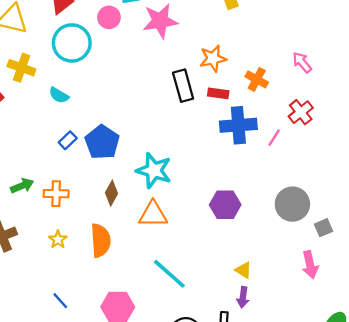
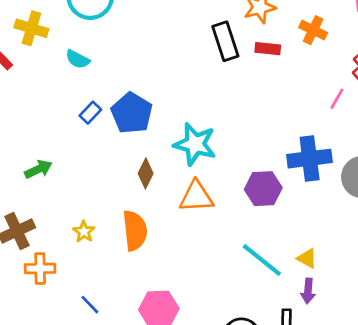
blue cross: (238, 125) -> (310, 159), moved
orange cross: (56, 194) -> (40, 268), moved
purple hexagon: (225, 205) -> (263, 189), moved
cyan line: (169, 274) -> (262, 260), moved

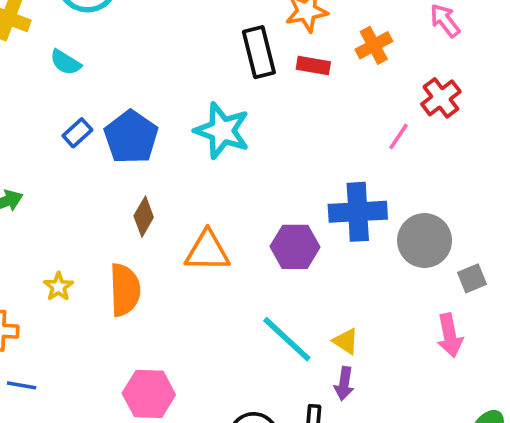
orange cross: (313, 30) -> (374, 45), turned 32
cyan star: (195, 144) -> (222, 131), moved
blue line: (90, 305) -> (22, 385), moved, turned -40

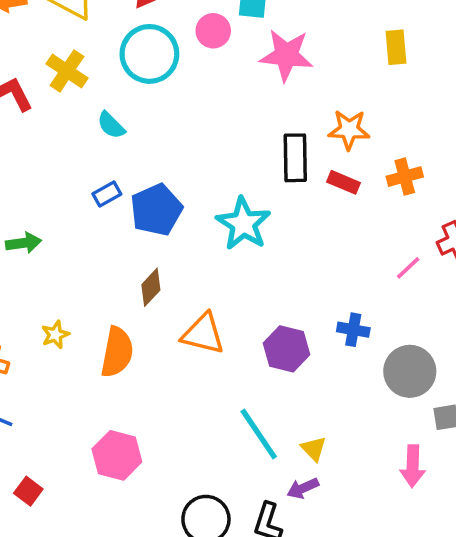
blue cross: (358, 212) -> (353, 330), size x0.6
purple arrow: (344, 384) -> (303, 488), turned 44

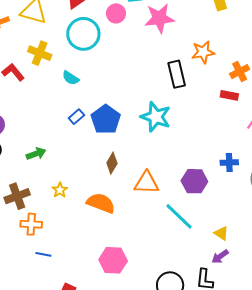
red rectangle: (343, 182) -> (229, 95), moved
yellow star: (55, 335) -> (60, 190), moved
orange semicircle: (117, 352) -> (101, 203), turned -68
cyan line: (259, 434) -> (179, 216), moved

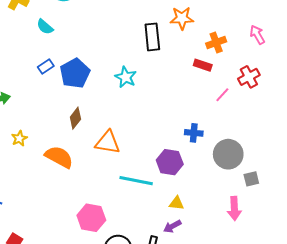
cyan star: (156, 117) -> (126, 77), size x0.7
purple hexagon: (194, 181) -> (170, 162), moved
cyan line: (179, 216) -> (136, 181), turned -40
yellow triangle: (221, 233) -> (177, 203), turned -35
pink hexagon: (113, 260) -> (91, 218), moved

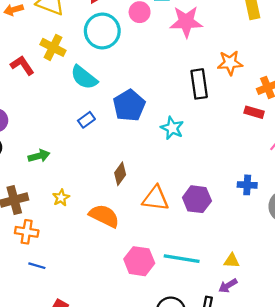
cyan semicircle: (45, 27) -> (84, 77), size x1.5
blue pentagon: (75, 73) -> (129, 105), moved
purple hexagon: (170, 162) -> (197, 199), moved
cyan line: (136, 181) -> (182, 259), moved
pink hexagon: (91, 218) -> (139, 261), moved

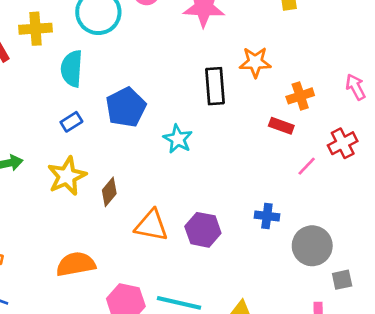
yellow cross: (53, 47) -> (36, 29), turned -35
cyan semicircle: (84, 77) -> (72, 69), turned 52
yellow star: (61, 198) -> (67, 176), moved, size x1.8
orange semicircle: (104, 216) -> (76, 264), moved, turned -40

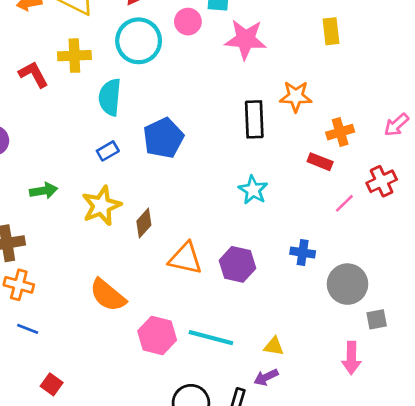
pink arrow: (356, 87) -> (396, 125), turned -105
cyan star: (178, 139) -> (253, 190), moved
orange semicircle: (76, 264) -> (108, 295), turned -132

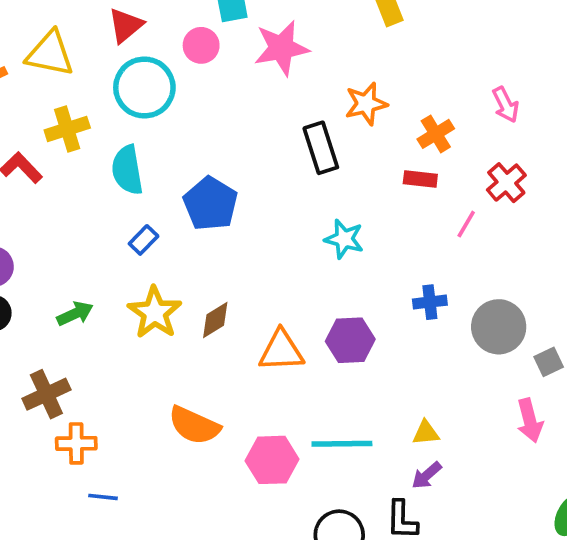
pink arrow: (396, 125) -> (506, 105), turned -60
brown diamond: (144, 223) -> (215, 320), turned 32

